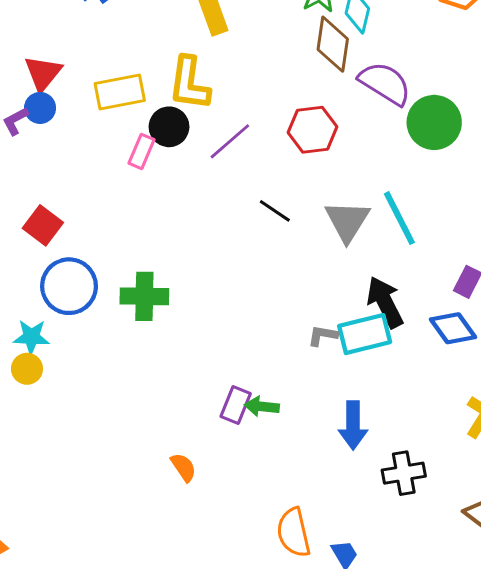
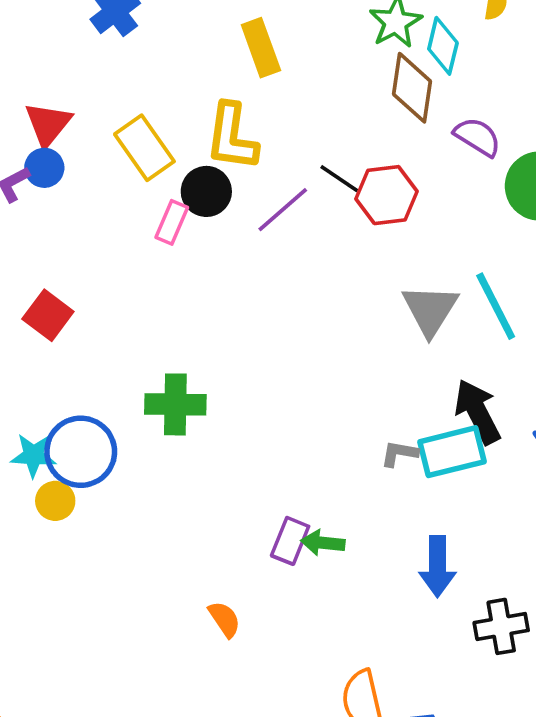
purple semicircle: (385, 83) -> (478, 137), size x0.7
yellow rectangle: (120, 92) -> (144, 148), turned 66
black line: (275, 211) -> (339, 179), moved
blue circle: (69, 286) -> (81, 452), moved
yellow circle: (27, 369) -> (55, 501), moved

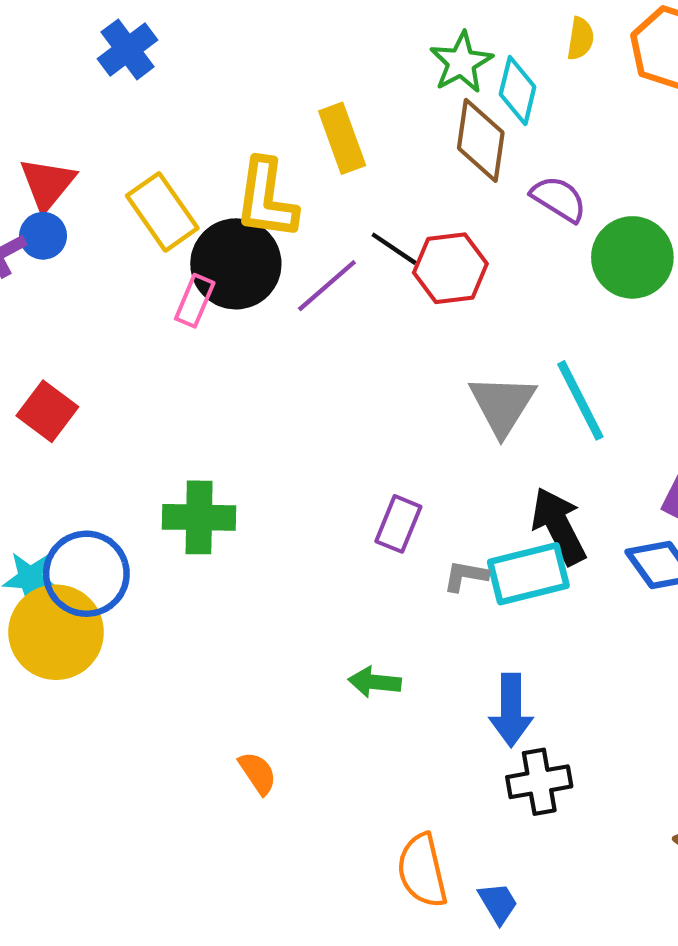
yellow rectangle: (261, 48) -> (342, 138), moved
black circle: (206, 191) -> (236, 264), size x1.5
yellow circle: (55, 501) -> (56, 632), size x2.0
purple rectangle: (290, 541) -> (398, 524), moved
black cross: (501, 626) -> (539, 782), moved

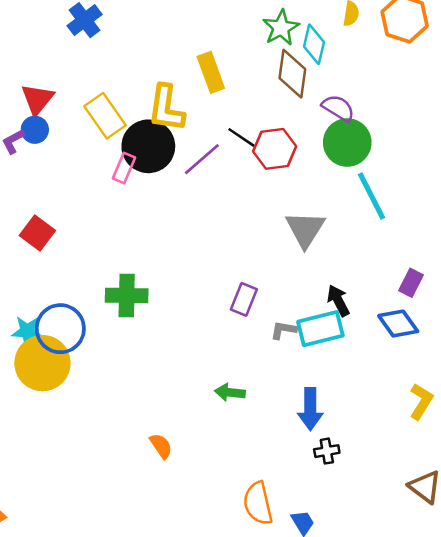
green circle: (632, 257) -> (347, 142), moved
cyan line: (580, 400) -> (371, 196), moved
black arrow: (559, 526) -> (338, 301), size x0.7
black cross: (539, 782) -> (327, 451), size x0.7

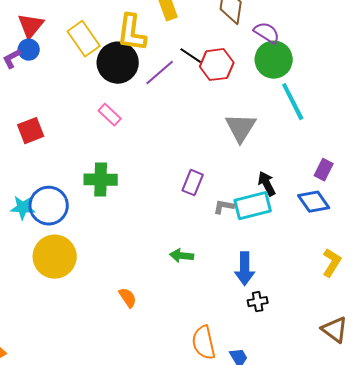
pink rectangle: (124, 168) -> (110, 115), moved, turned -70
red square: (37, 233) -> (31, 131), turned 32
yellow circle: (42, 363) -> (55, 257), moved

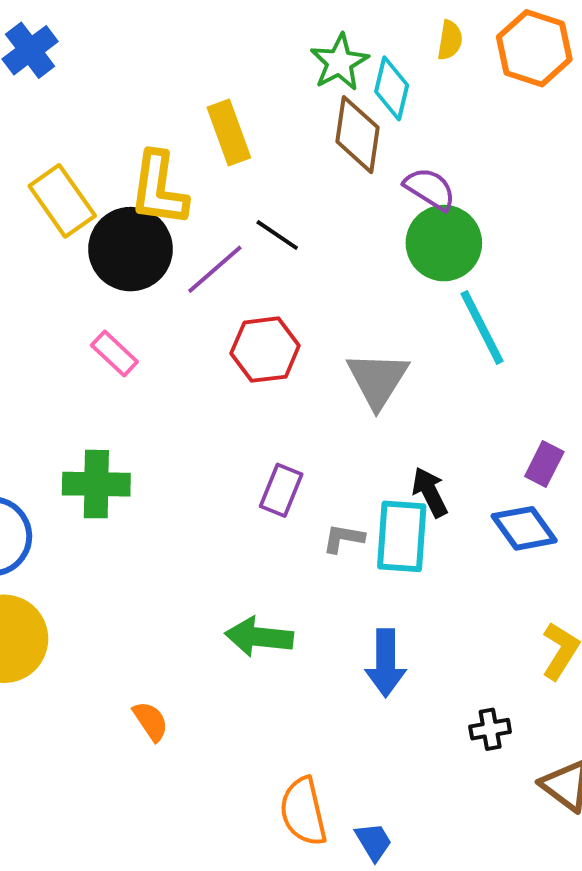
red hexagon: (217, 65) -> (265, 350), moved
cyan rectangle: (253, 206) -> (402, 536), turned -72
green arrow: (182, 256) -> (259, 637), size x1.4
black cross: (258, 302) -> (490, 729), moved

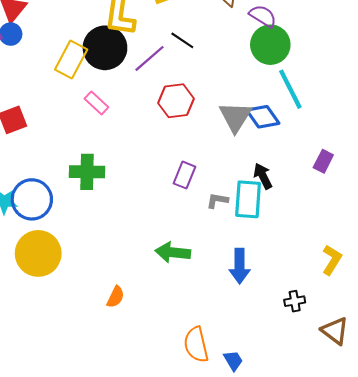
yellow rectangle: (62, 201) -> (71, 59), moved, turned 63
blue diamond: (524, 528) -> (263, 117), moved
orange semicircle: (151, 721) -> (116, 297), turned 60

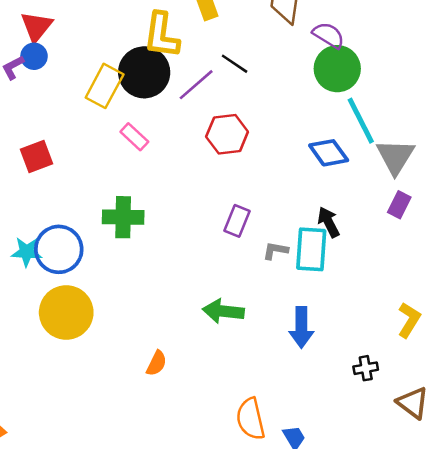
gray triangle: (235, 117) -> (395, 157), moved

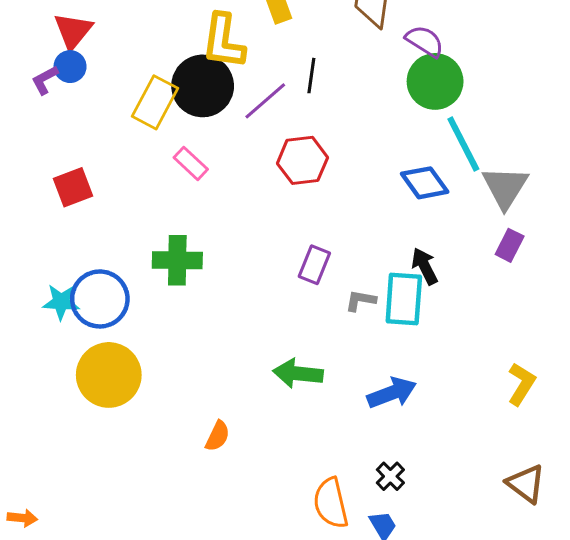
black line: (235, 64) -> (311, 76), turned 64
blue arrow: (301, 327) -> (392, 393), turned -111
black cross: (366, 368) -> (390, 476), moved, turned -35

